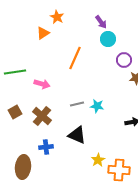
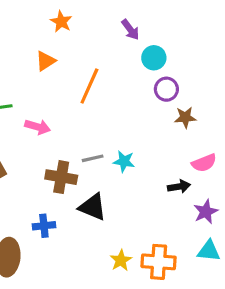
orange triangle: (43, 33) -> (46, 61), moved
cyan circle: (108, 39) -> (154, 58), moved
brown cross: (42, 116) -> (61, 177), moved, turned -30
yellow star: (98, 160) -> (121, 260), moved

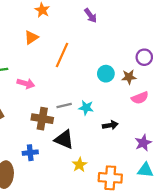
cyan circle: (154, 58) -> (106, 74), moved
purple circle: (166, 89) -> (144, 57), moved
pink semicircle: (204, 163) -> (140, 98), moved
black arrow: (179, 187) -> (110, 125), moved
yellow star: (121, 260) -> (80, 165), moved

